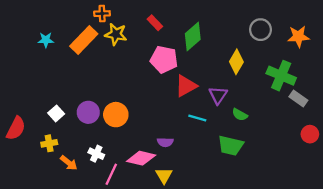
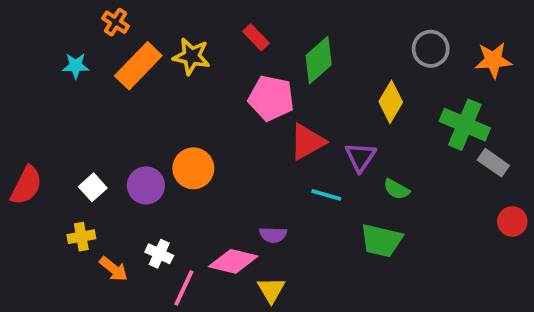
orange cross: (102, 14) -> (116, 22), moved, turned 35
orange circle: (116, 115) -> (193, 168), moved
red semicircle: (16, 128) -> (26, 185), moved

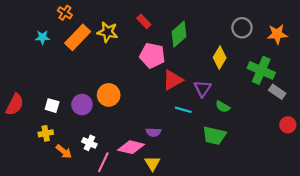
white square: (93, 187) -> (52, 106), turned -32

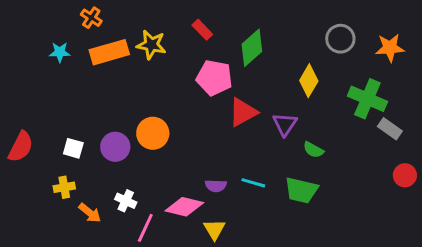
orange rectangle: (78, 37) -> (109, 52), turned 30
cyan line: (183, 110) -> (253, 183), moved

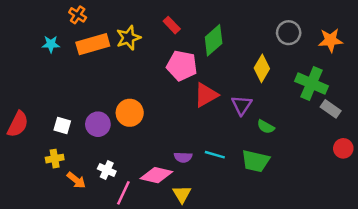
yellow star: (151, 45) -> (128, 38), turned -30

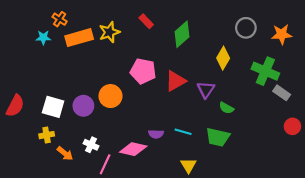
orange cross: (78, 15) -> (60, 19), moved
pink pentagon: (182, 66) -> (143, 71), moved
white square: (62, 125) -> (53, 107), size x1.5
yellow triangle: (182, 194) -> (188, 165), moved

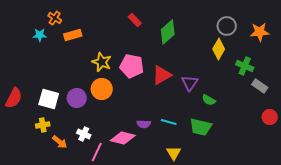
yellow star: (109, 32) -> (102, 62), moved, turned -30
orange rectangle: (79, 38) -> (73, 35), size x0.7
yellow diamond: (223, 58) -> (219, 49), moved
green cross: (265, 71) -> (245, 66), size x0.7

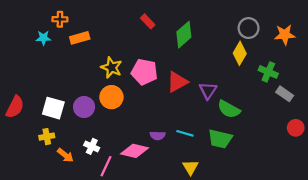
orange cross: (55, 18) -> (60, 19), turned -32
green semicircle: (209, 100) -> (229, 109), size x1.5

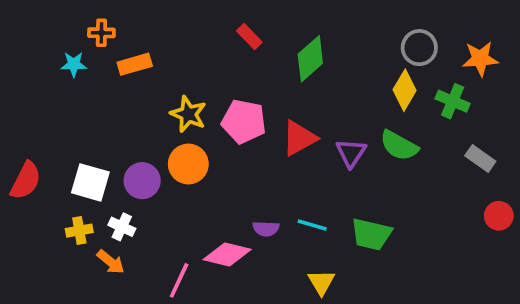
green cross: (268, 72) -> (453, 101), moved
green semicircle: (229, 109) -> (399, 146), moved
white cross: (92, 146) -> (122, 227), moved

